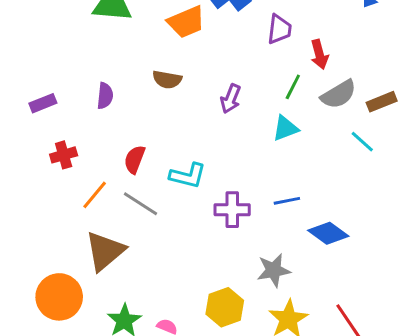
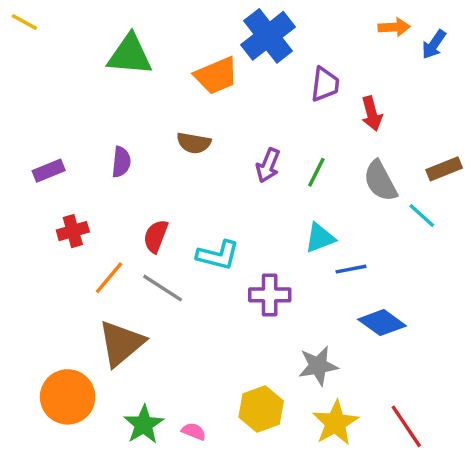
green line: (293, 87) -> (316, 172), moved
gray semicircle: (339, 94) -> (380, 181), moved, turned 93
cyan triangle: (285, 128) -> (320, 238), moved
blue line: (287, 201) -> (351, 269), moved

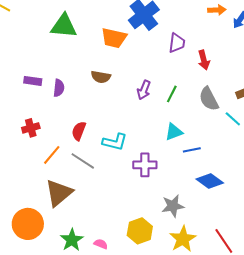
orange trapezoid: (216, 76) -> (114, 38), turned 36
purple rectangle: (49, 171) -> (33, 81), moved, turned 30

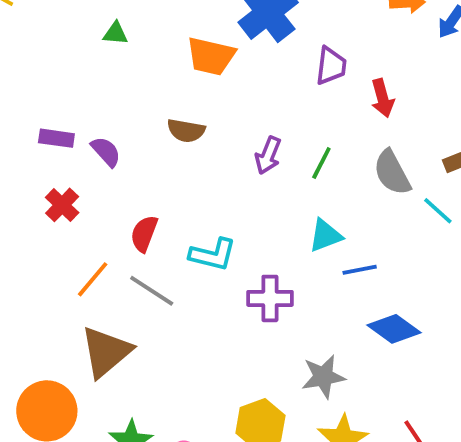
green triangle: (64, 26) -> (116, 33), size x0.5
purple semicircle: (59, 88) -> (106, 152), turned -48
red cross: (31, 128) -> (62, 205), moved, turned -30

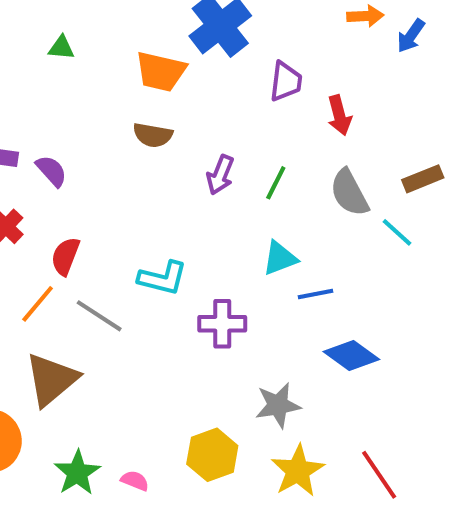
brown semicircle: (186, 131) -> (153, 135), moved
red semicircle: (144, 234) -> (65, 256), moved

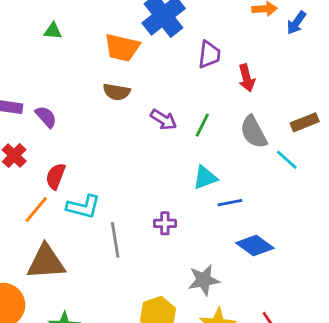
purple arrow: (220, 175) -> (164, 120), turned -80
cyan L-shape: (163, 278) -> (83, 207), moved
gray line: (99, 316) -> (115, 240), moved, turned 48
purple cross: (222, 324) -> (165, 223), size x0.7
brown triangle: (51, 379) -> (46, 262), turned 36

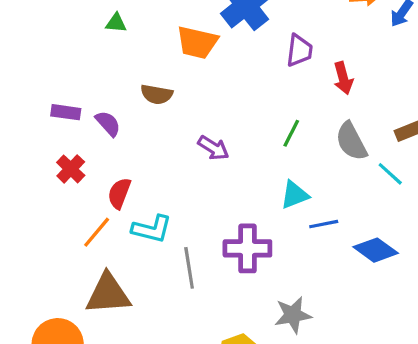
brown semicircle: (117, 92) -> (157, 94), moved
purple arrow: (164, 120) -> (213, 148), moved
purple cross: (165, 223) -> (247, 248), size x1.8
blue diamond: (255, 245) -> (376, 250), moved

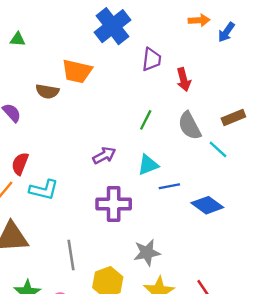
orange trapezoid: (197, 42) -> (77, 71), moved
purple arrow: (213, 148) -> (104, 155), moved, turned -60
gray line: (189, 268) -> (71, 255), moved

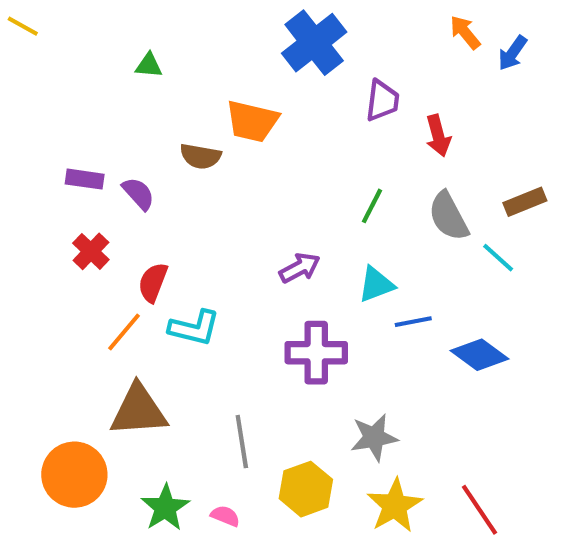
orange arrow: (199, 20) -> (465, 32), turned -126

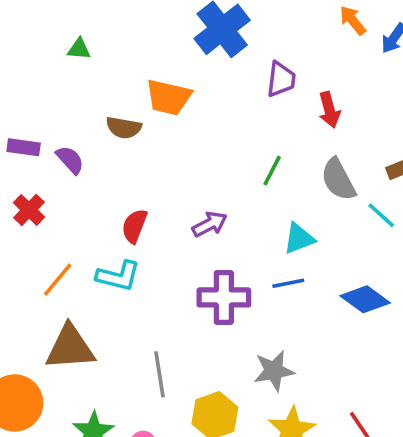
red semicircle: (153, 282) -> (134, 226), moved
cyan triangle: (376, 284) -> (299, 238), moved
blue line: (413, 322) -> (288, 283), moved

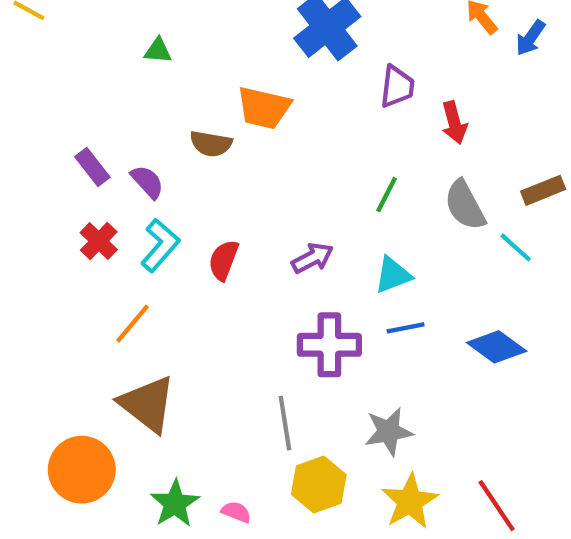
purple rectangle: (24, 147) -> (92, 167), turned 44
cyan triangle: (299, 238) -> (393, 275), moved
cyan L-shape: (118, 276) -> (160, 245), moved, turned -63
brown triangle: (70, 348) -> (147, 404), turned 42
gray line: (159, 374) -> (285, 423), moved

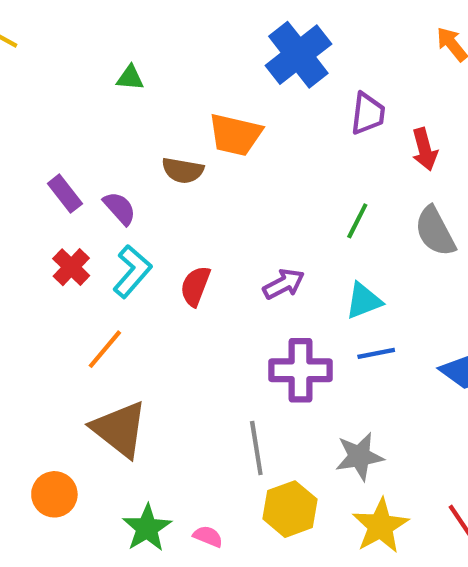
orange circle: (82, 470) -> (54, 494), size x0.7

